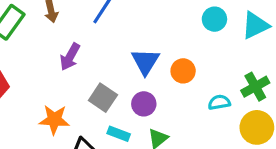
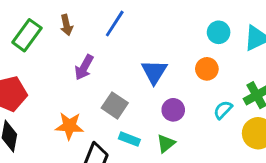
orange circle: (183, 71) -> (207, 69), moved
cyan semicircle: (219, 102) -> (223, 110), turned -36
purple circle: (144, 104) -> (173, 110), moved

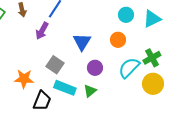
purple arrow: (84, 67) -> (42, 31), moved
cyan semicircle: (223, 110) -> (129, 68), size x1.6
cyan rectangle: (129, 139) -> (65, 88), size x1.5

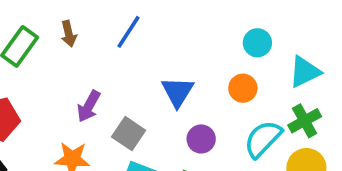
cyan triangle: (152, 19) -> (305, 72), moved
purple arrow: (42, 31) -> (89, 106), moved

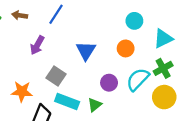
brown arrow: (69, 34) -> (20, 15), turned 112
purple arrow: (89, 106) -> (37, 45), moved
purple circle: (201, 139) -> (109, 83), moved

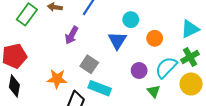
cyan circle: (134, 21) -> (131, 20), moved
green triangle: (95, 105) -> (154, 91), moved, turned -32

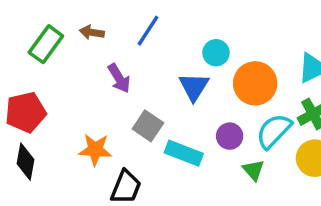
purple arrow: (72, 35) -> (119, 78), turned -60
orange circle: (155, 38) -> (255, 83), size x1.6
cyan rectangle: (100, 88) -> (184, 153), moved

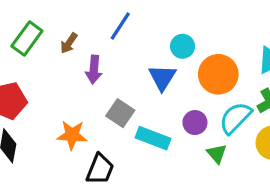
brown arrow: (92, 32) -> (69, 43), moved, turned -65
purple arrow: (119, 78) -> (94, 70), turned 36

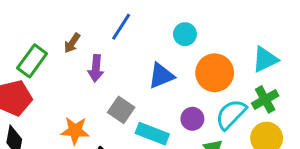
green rectangle: (27, 38) -> (32, 61), moved
cyan circle: (183, 46) -> (185, 34), moved
blue triangle: (162, 77) -> (161, 76), turned 36

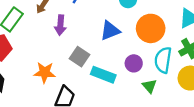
cyan semicircle: (231, 114) -> (163, 60), turned -35

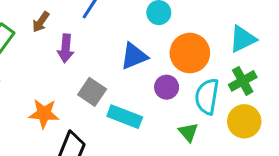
purple circle: (134, 63) -> (167, 87), moved

